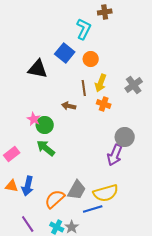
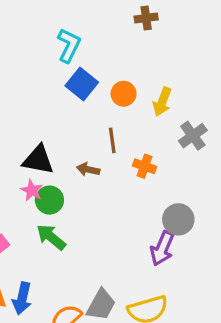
cyan L-shape: (84, 29) -> (69, 45), moved
black triangle: (38, 69) -> (38, 160), moved
yellow arrow: (101, 83) -> (162, 102), moved

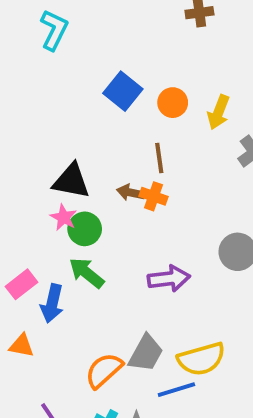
cyan L-shape: (69, 45) -> (54, 30), moved
orange cross: (145, 166) -> (154, 196), moved
purple arrow: (162, 248) -> (169, 279), moved, turned -120
blue arrow: (22, 298) -> (52, 303), moved

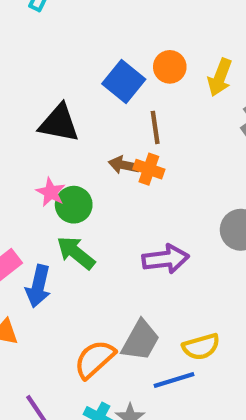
blue square: (123, 91) -> (124, 81), moved
black triangle: (71, 181) -> (59, 123), moved
yellow semicircle: (201, 359) -> (201, 347), size x0.7

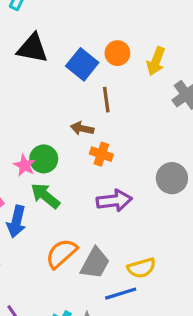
black triangle: (59, 123) -> (32, 48), moved
orange cross: (149, 169) -> (101, 154), moved
pink star: (51, 192) -> (24, 165), moved
orange semicircle: (95, 359) -> (61, 254), moved

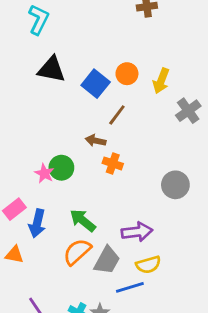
brown line: (106, 100) -> (117, 115), turned 45
green arrow: (45, 196) -> (83, 220), moved
purple arrow: (114, 201) -> (137, 232), moved

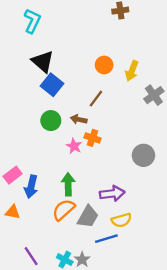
black triangle: (51, 69) -> (43, 62), turned 30
blue square: (96, 84) -> (52, 85), moved
green circle: (61, 168) -> (51, 121), moved
pink star: (44, 173) -> (74, 146), moved
green arrow: (83, 220) -> (68, 184), turned 50

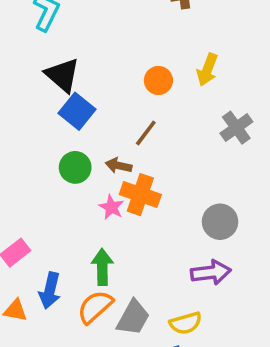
yellow arrow: (132, 71) -> (207, 70), moved
orange cross: (93, 138) -> (140, 195), size x1.5
blue arrow: (31, 187) -> (50, 291), moved
purple arrow: (112, 194) -> (211, 272), moved

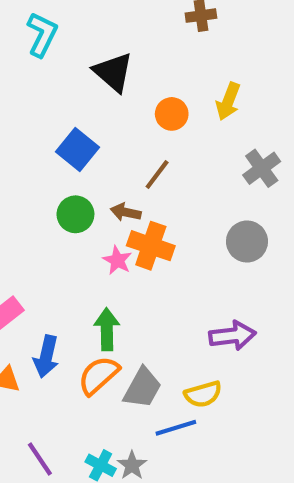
black triangle: (62, 75) -> (113, 72), moved
gray circle: (220, 222) -> (247, 242), moved

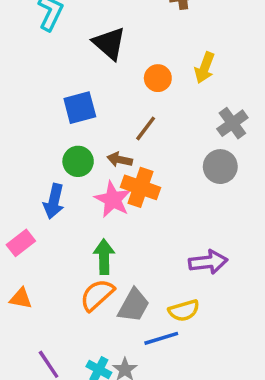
blue square: (78, 149) -> (80, 108), turned 36
gray circle: (247, 242) -> (220, 167), moved
pink star: (117, 260) -> (113, 200), size x1.5
blue arrow: (46, 357) -> (54, 201), moved

